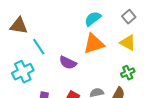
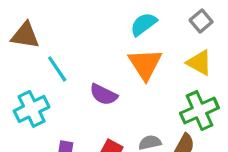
orange triangle: (94, 44) -> (145, 64), turned -45
green cross: (128, 73) -> (199, 111), size x1.6

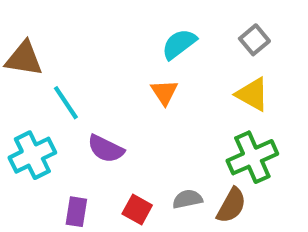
orange triangle: (145, 64) -> (164, 92), moved, size x0.6
purple semicircle: (104, 95) -> (106, 149), moved

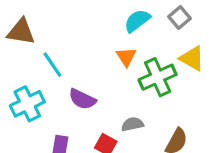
gray square: (254, 40) -> (180, 18), moved
green cross: (252, 157) -> (158, 77), moved
gray semicircle: (187, 199) -> (132, 124), moved

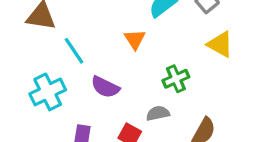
orange triangle: (126, 57) -> (135, 39), moved
green cross: (158, 77) -> (176, 79), moved, size x0.7

